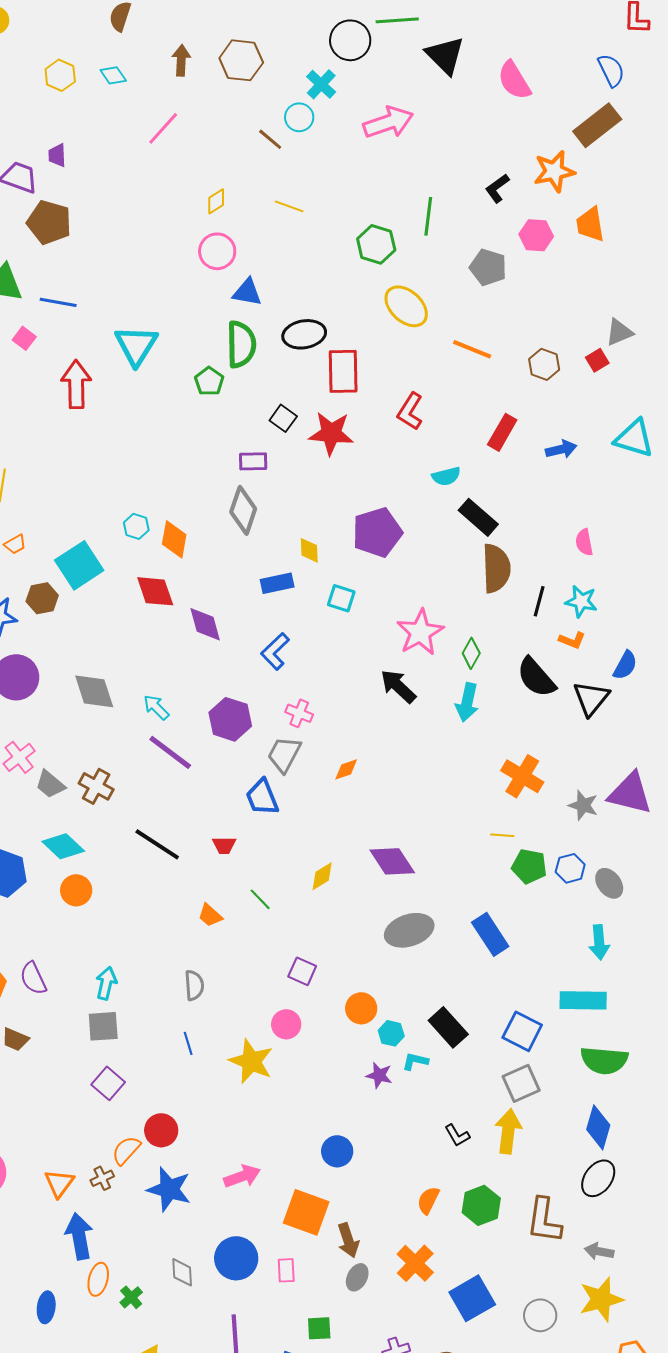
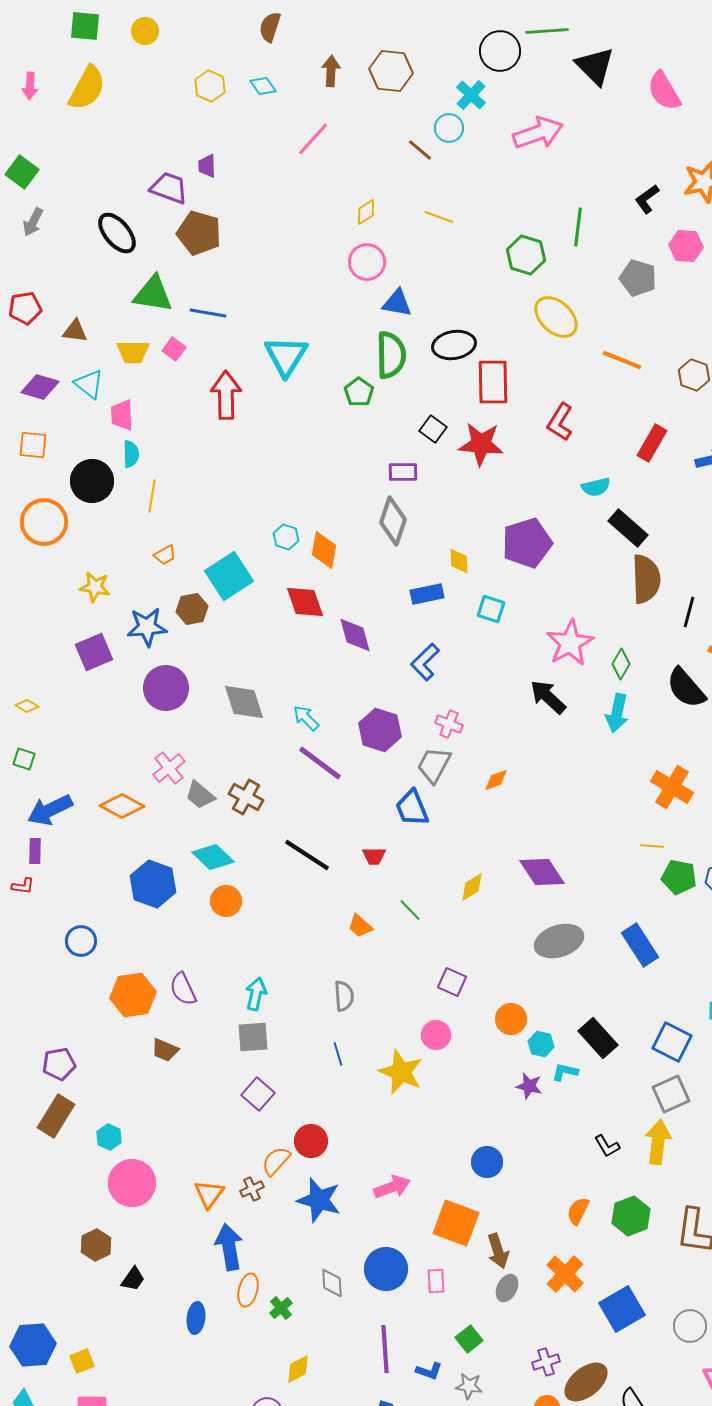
green square: (319, 1328) -> (469, 1339), turned -36

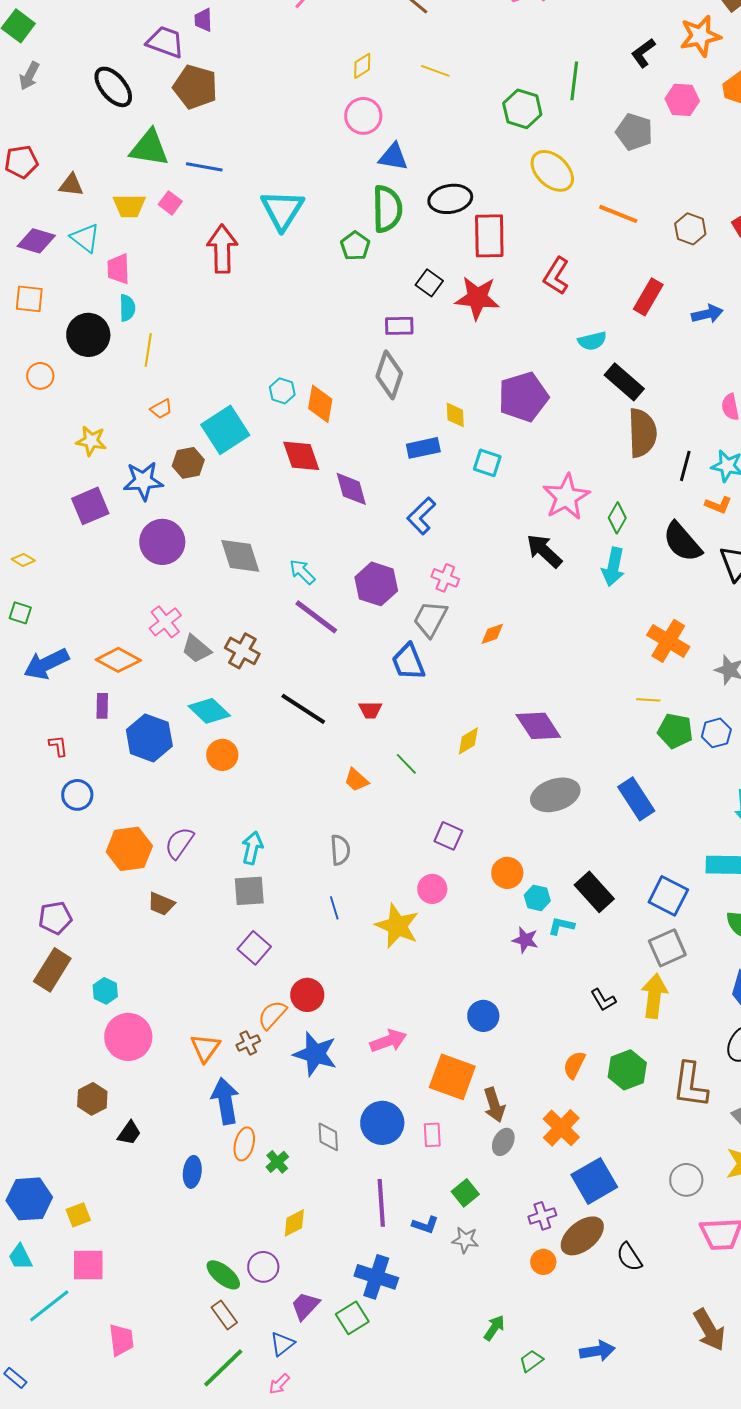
orange circle: (44, 522) -> (40, 376), size x0.6
purple rectangle: (35, 851) -> (102, 706), moved
red L-shape: (23, 886) -> (58, 746), moved, turned -105
purple semicircle: (183, 989) -> (179, 843), turned 60
blue square: (622, 1309) -> (594, 1181), moved

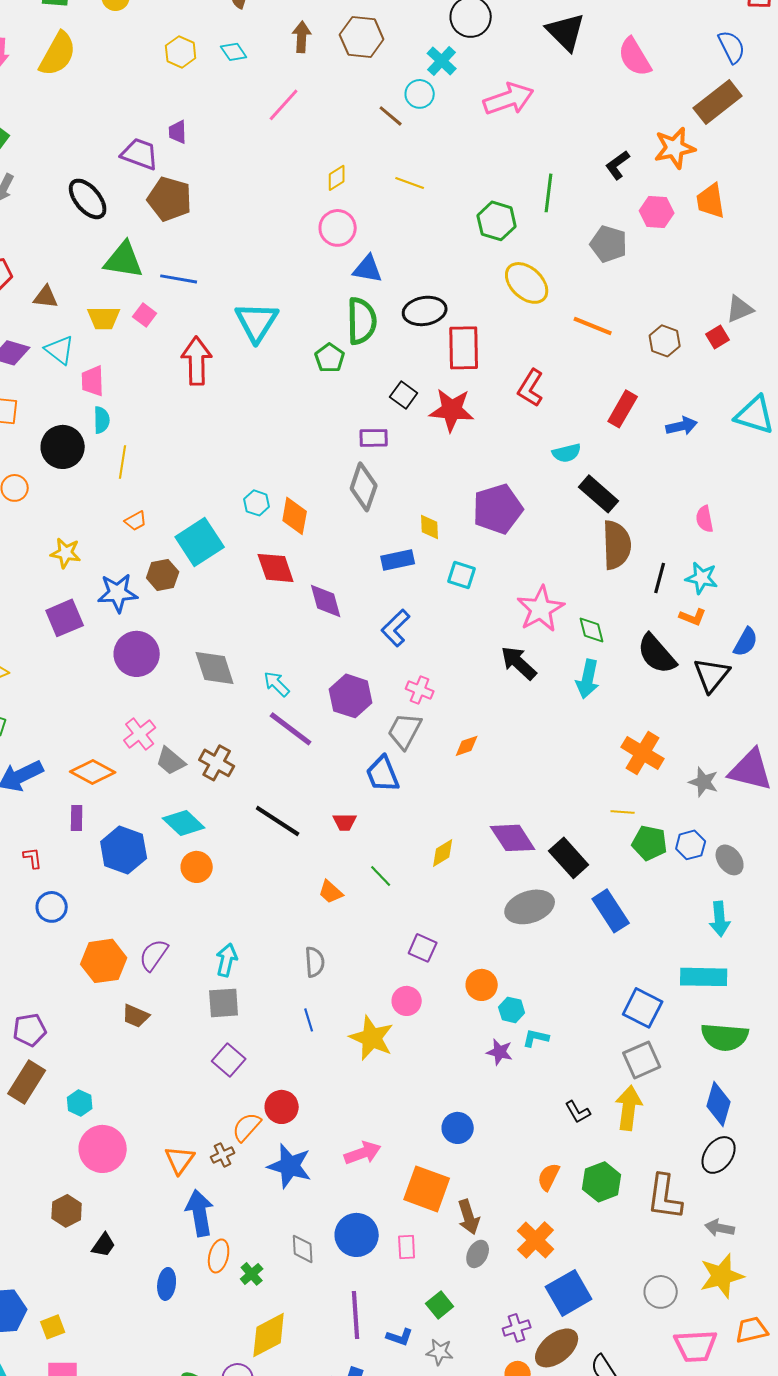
green diamond: (617, 518) -> (592, 630), turned -44
black rectangle: (594, 892) -> (569, 858), moved
yellow diamond: (294, 1223) -> (269, 1335), size x1.6

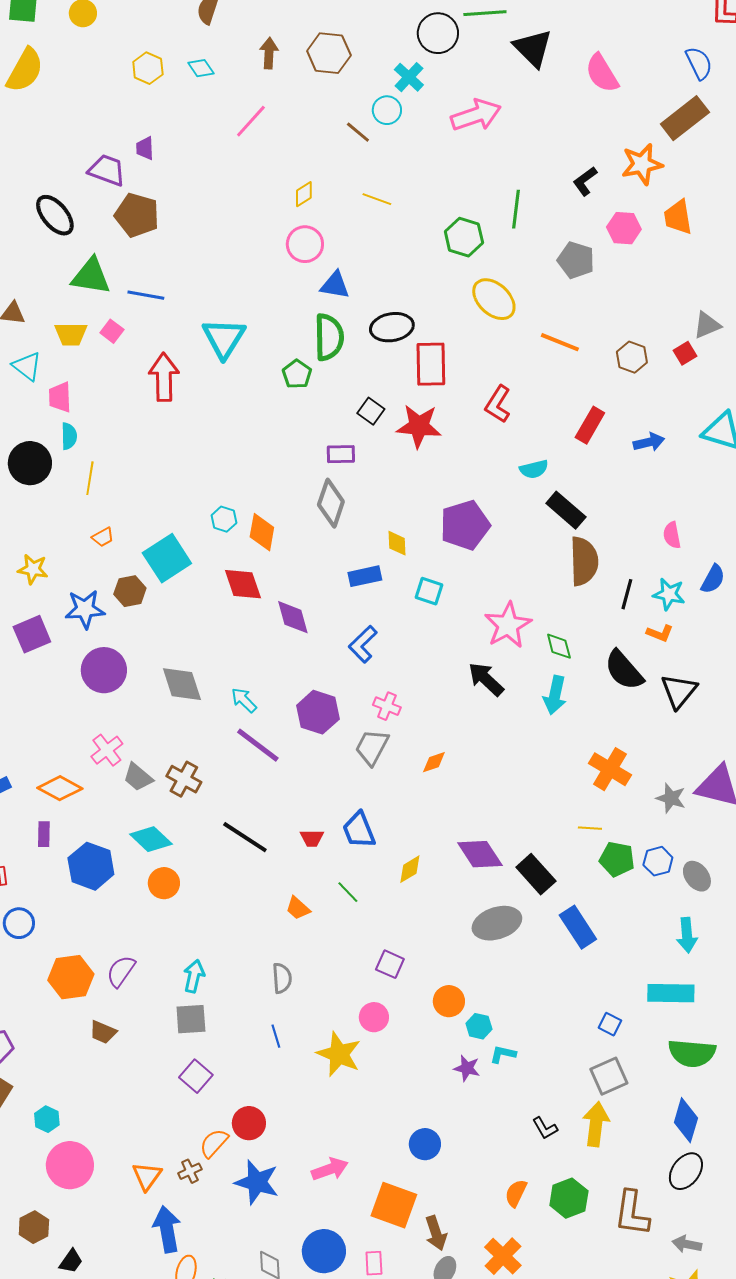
blue semicircle: (746, 642) -> (713, 579), moved
blue trapezoid: (383, 774) -> (359, 830), moved
blue square: (643, 1008) -> (610, 1024), size x0.6

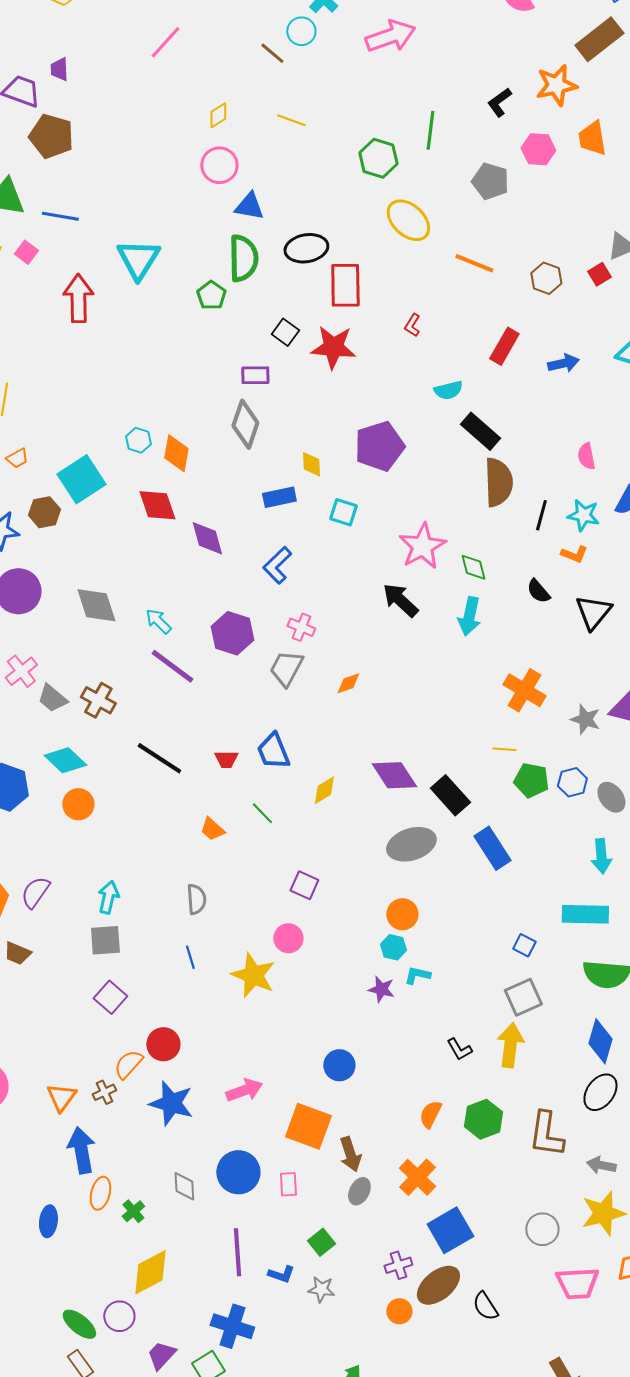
red L-shape: (498, 404) -> (412, 325), size x0.6
black semicircle: (624, 670) -> (538, 591), size x0.6
orange circle: (449, 1001) -> (402, 914), moved

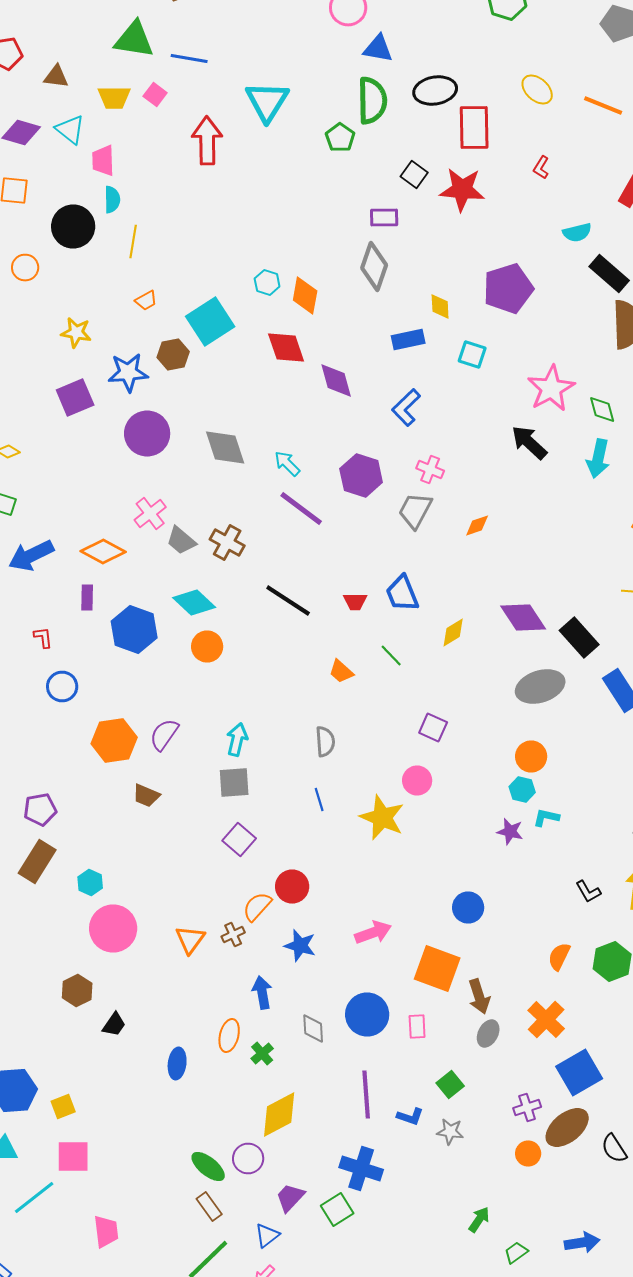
yellow ellipse: (408, 220) -> (537, 90), moved, size x0.7
blue star: (171, 1103) -> (300, 946), size x0.7
blue arrow: (81, 1150) -> (262, 992), moved, size x0.7

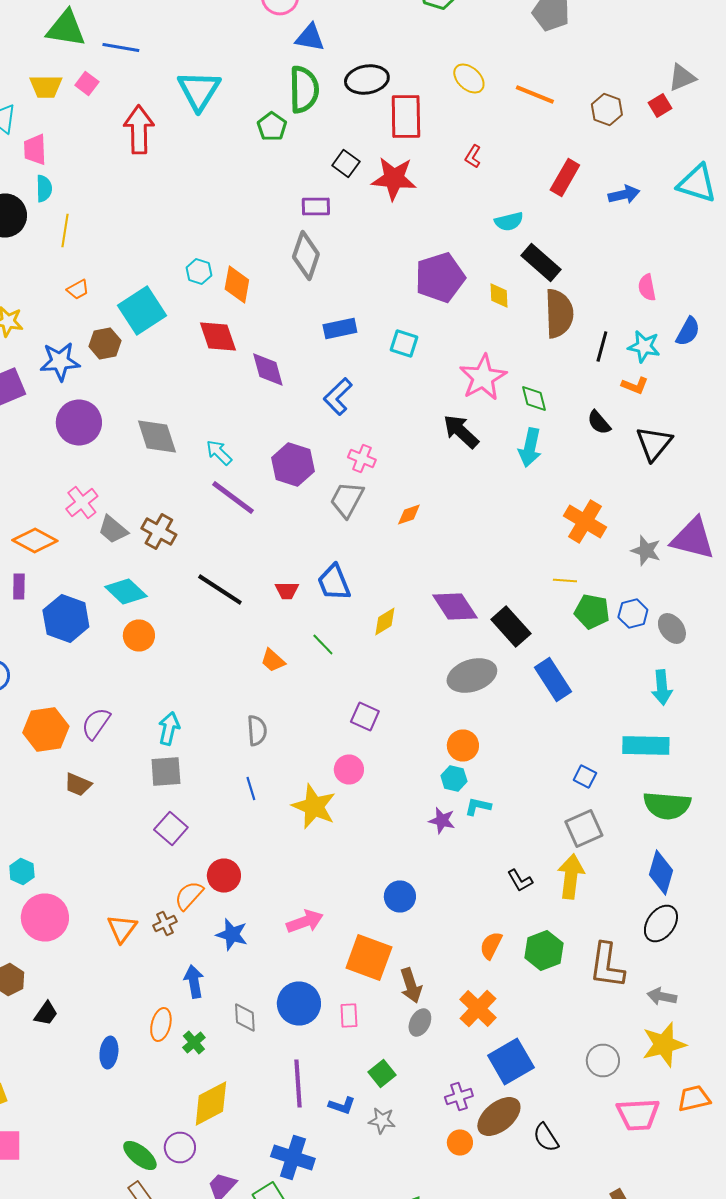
yellow diamond: (440, 306) -> (499, 296), moved

